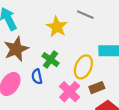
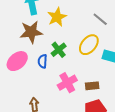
yellow star: (57, 27) -> (57, 17), moved
yellow ellipse: (83, 67) -> (89, 45), moved

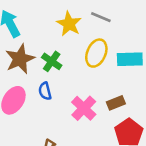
yellow star: (57, 17) -> (69, 24), moved
green cross: (59, 50) -> (52, 61), moved

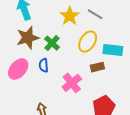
brown rectangle: (116, 103) -> (97, 67), moved

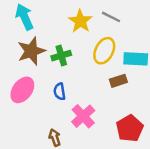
green cross: (52, 43) -> (61, 56), turned 35
blue semicircle: (44, 65) -> (60, 92), moved
pink cross: (72, 83) -> (83, 116), moved

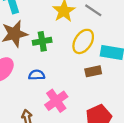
blue semicircle: (60, 92) -> (37, 75), turned 91

